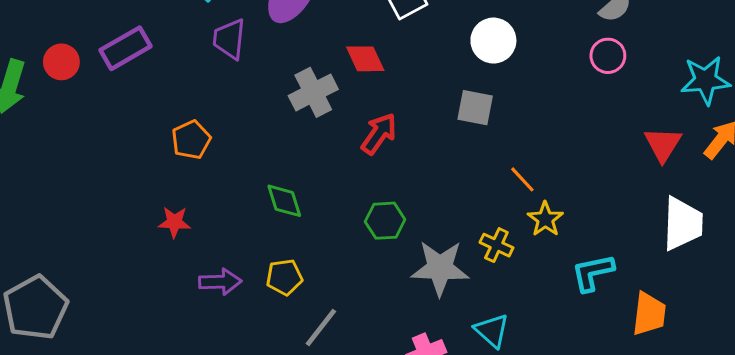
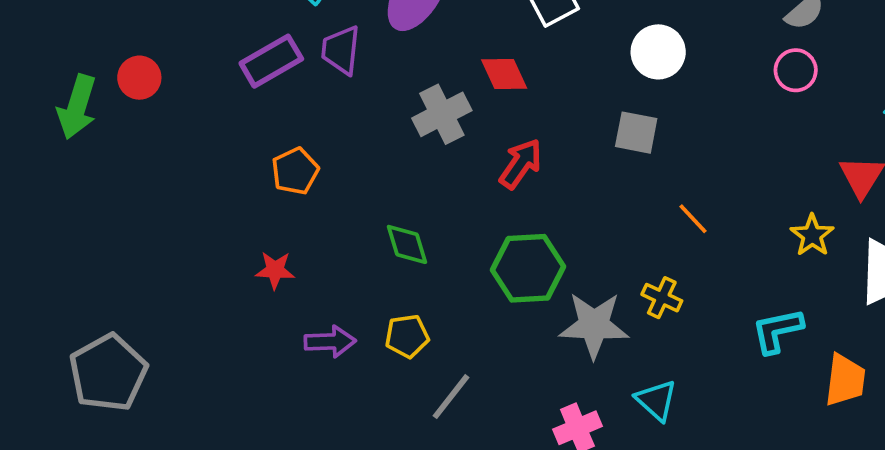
purple rectangle: (126, 48) -> (271, 61), moved
yellow star: (545, 219) -> (812, 235), moved
green hexagon: (385, 221) -> (528, 268), size x1.5

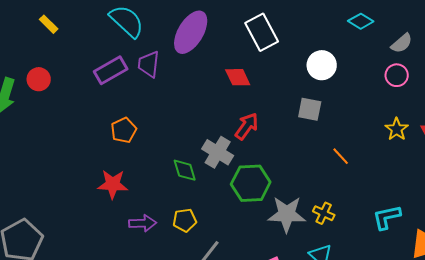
gray cross: (442, 114) -> (218, 152), moved, turned -32
yellow star: (812, 235) -> (397, 129), moved
red star: (275, 270) -> (113, 184), size x1.4
yellow cross: (662, 298) -> (324, 213), moved

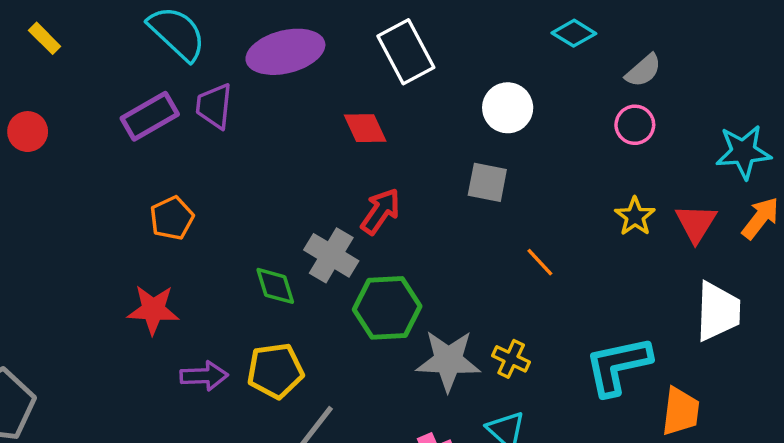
purple ellipse: (191, 32) -> (285, 52), turned 45
cyan L-shape: (387, 217) -> (618, 366), size x1.4
yellow pentagon: (185, 220) -> (275, 371), size x1.4

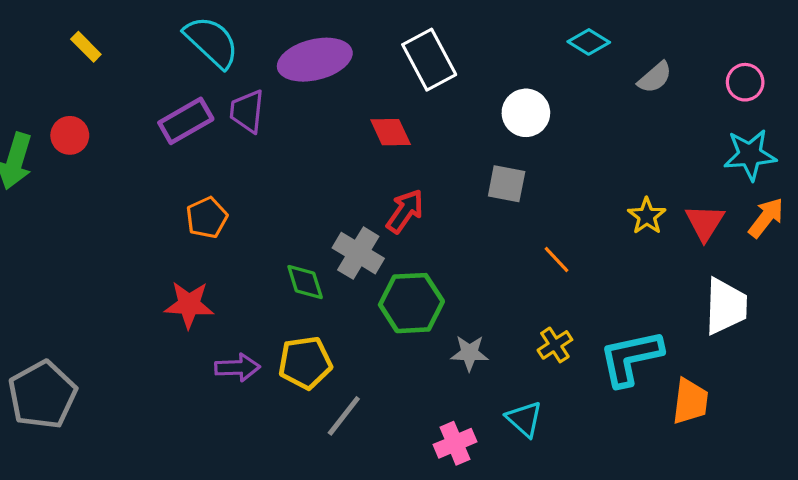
pink circle: (635, 125) -> (745, 82), moved
yellow cross: (511, 359) -> (555, 345), moved, turned 32
gray star: (448, 361) -> (470, 353), size x0.6

